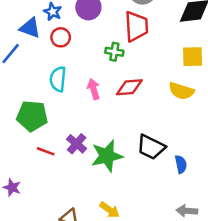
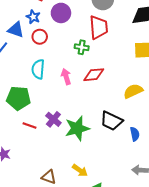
yellow semicircle: (181, 91) -> (133, 91), moved, turned 138

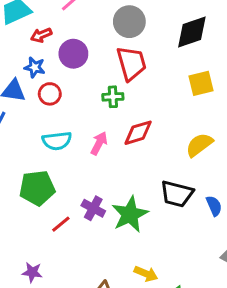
cyan semicircle: (38, 69) -> (57, 141), turned -90
pink arrow: (66, 77) -> (99, 143), turned 56
red line: (29, 126) -> (61, 224), turned -48

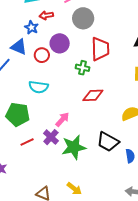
gray circle: (129, 22) -> (83, 18), moved
purple circle: (73, 54) -> (60, 43), moved
blue star: (35, 67) -> (31, 27), moved
pink arrow: (99, 143) -> (62, 119), moved

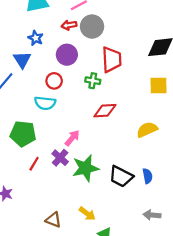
red arrow: (46, 15) -> (69, 25), moved
blue triangle: (19, 47) -> (22, 60), turned 36
red circle: (42, 55) -> (54, 81), moved
red line: (27, 142) -> (34, 164), turned -32
black trapezoid: (108, 142) -> (121, 176), moved

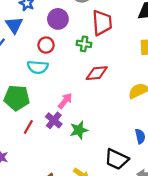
green star: (85, 168) -> (79, 130), size x0.7
black trapezoid: (121, 176) -> (117, 159), moved

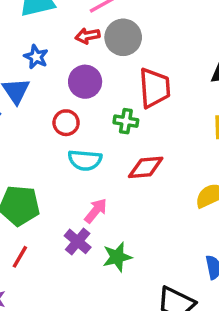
cyan semicircle: (38, 67) -> (85, 160), moved
red line: (28, 127) -> (20, 257), moved

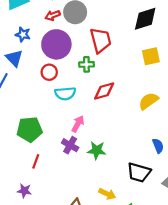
purple circle: (85, 82) -> (56, 44), size x1.4
green star: (117, 257) -> (97, 150), turned 30

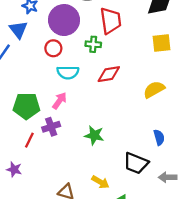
pink arrow: (78, 124) -> (59, 101), moved
purple cross: (70, 145) -> (51, 127), moved, turned 35

